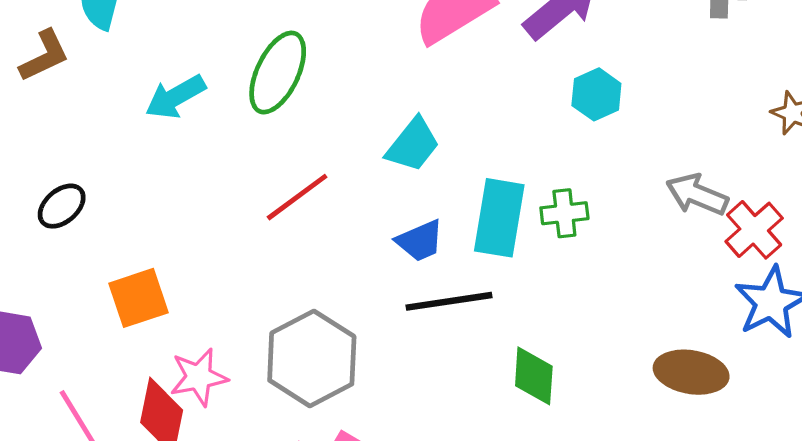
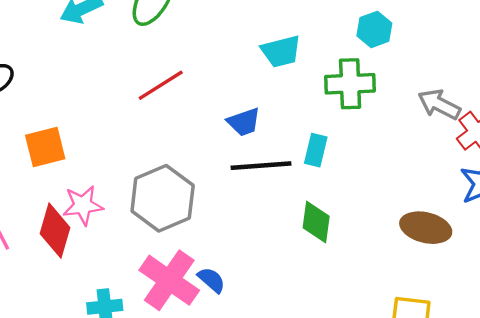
cyan trapezoid: (413, 145) -> (281, 51), moved, turned 33
green cross: (564, 213) -> (350, 84), moved, size x1.5
cyan rectangle: (499, 218) -> (316, 150), moved, size x0.6

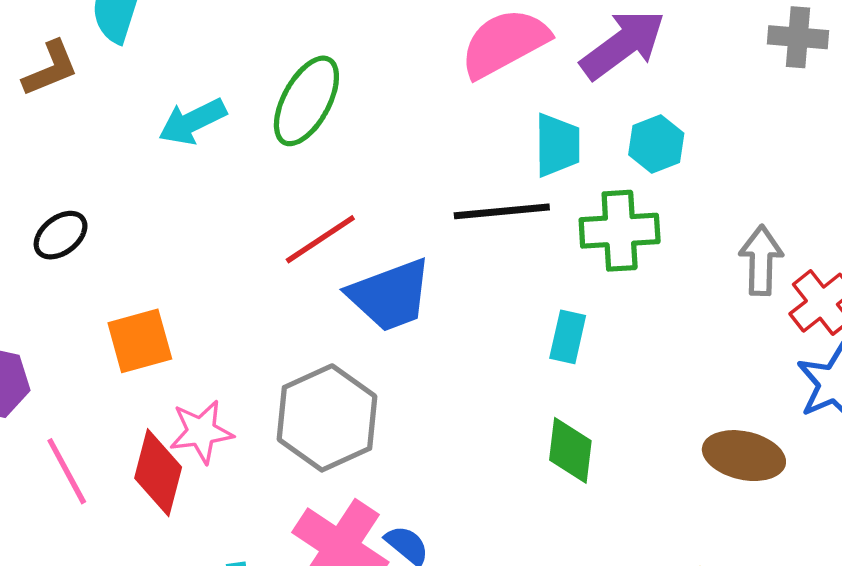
cyan trapezoid: (281, 51) -> (557, 145), moved, turned -75
gray arrow: (439, 104) -> (761, 260), turned 66
blue trapezoid: (244, 122) -> (390, 295), moved, size x1.6
black line: (261, 166) -> (502, 211), moved

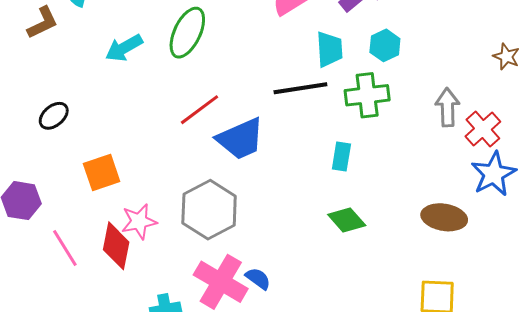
green diamond: (570, 450) -> (347, 220), turned -45

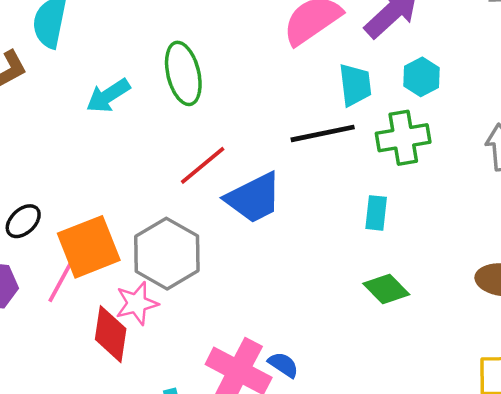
green ellipse: (187, 33) -> (183, 73), turned -36
black ellipse: (54, 116) -> (23, 221), moved
orange square: (102, 173) -> (89, 247), size x1.4
gray hexagon: (209, 210) -> (167, 254), moved
pink line: (65, 248) -> (61, 280), moved, turned 63

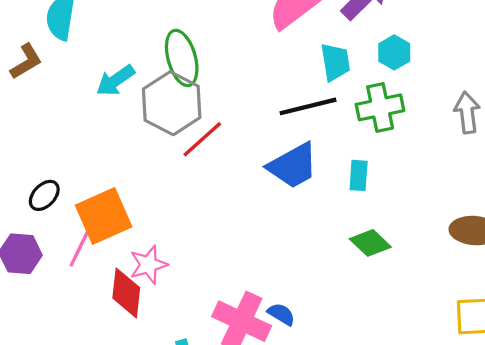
blue trapezoid: (254, 198) -> (293, 166), moved
gray hexagon: (167, 254) -> (172, 103), moved

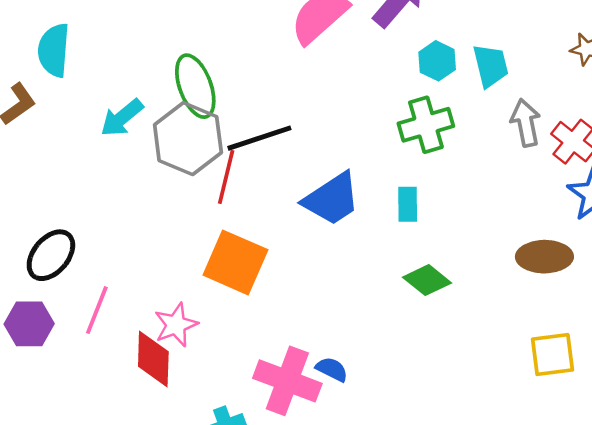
cyan trapezoid: (335, 62) -> (491, 66), moved
black line: (308, 106) -> (259, 138), moved
red line: (202, 139) -> (226, 177), turned -30
black ellipse: (44, 195) -> (51, 255), size x1.4
orange square: (104, 216) -> (235, 262), moved, turned -38

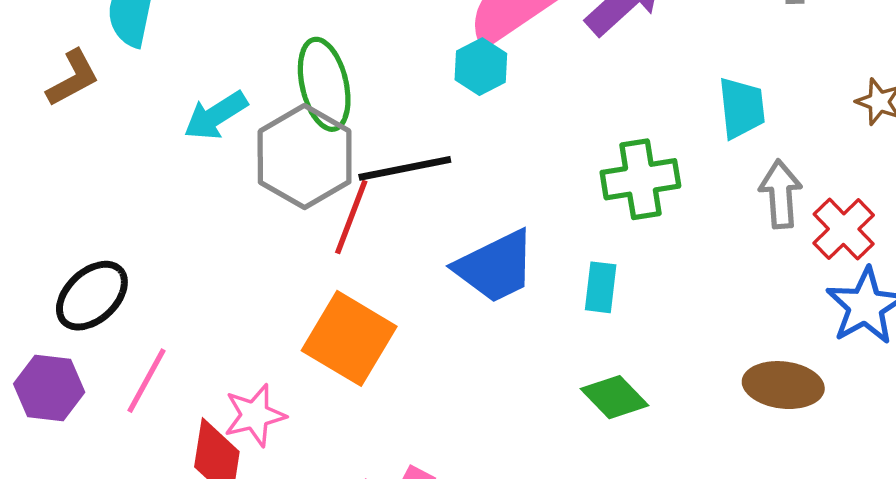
cyan hexagon: (437, 61) -> (481, 67), moved

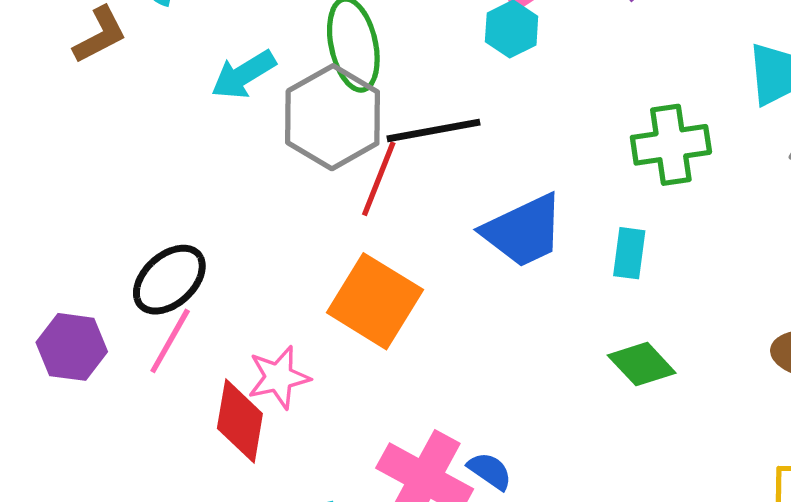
black ellipse: (92, 296) -> (169, 280), moved

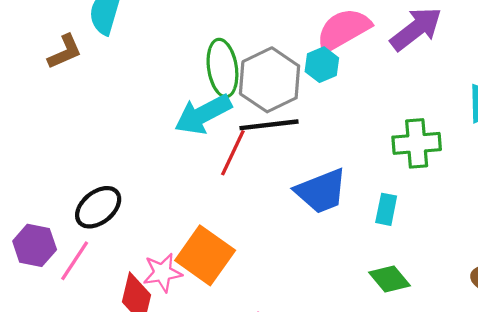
cyan arrow: (243, 75) -> (203, 114), moved, size x1.4
gray hexagon: (333, 117) -> (270, 80), moved
orange square: (375, 301) -> (205, 255), moved
pink line: (170, 341) -> (75, 261), moved

